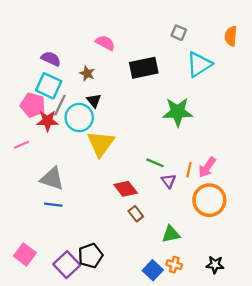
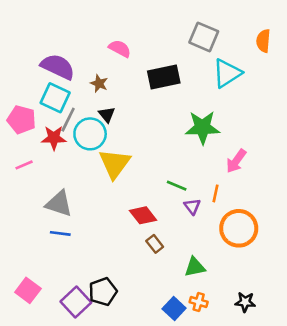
gray square: (179, 33) -> (204, 37), size x1.6
purple semicircle: (51, 59) -> (58, 67), size x1.5
pink pentagon: (33, 105) -> (21, 120), moved
pink arrow: (207, 167) -> (236, 161), moved

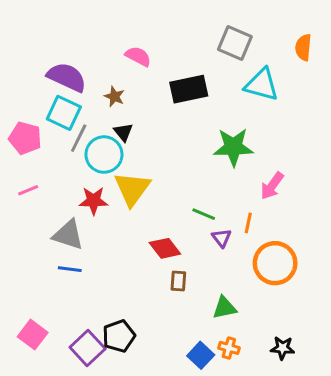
cyan triangle: (227, 73) -> (262, 85), turned 48
red star: (54, 138) -> (94, 201), moved
brown rectangle: (155, 244) -> (178, 281), turned 42

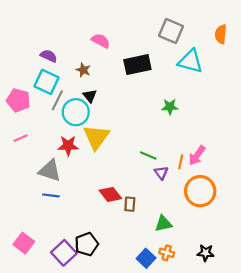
purple semicircle: (67, 77) -> (49, 56), size x0.6
green star: (233, 147) -> (170, 107), size x0.6
pink arrow: (272, 186) -> (197, 155), moved
red diamond: (165, 248) -> (110, 194), moved

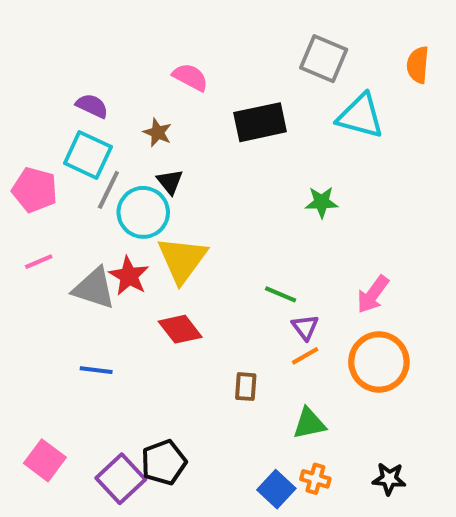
red star: (68, 146) -> (129, 276), turned 30
orange line: (181, 162) -> (305, 356), moved, turned 48
gray triangle: (50, 171) -> (94, 288), moved
red diamond: (110, 194) -> (180, 329), moved

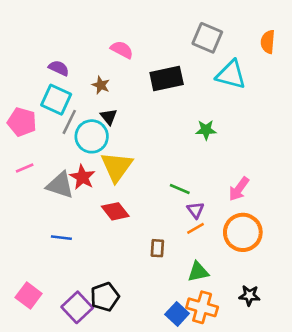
orange cross: (315, 479) -> (202, 307), size x1.6
black star: (389, 479) -> (249, 295), moved

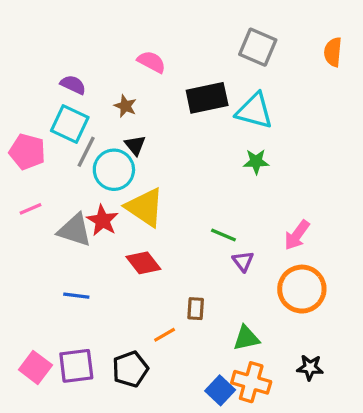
cyan triangle: (231, 75) -> (254, 111), moved
yellow triangle: (117, 167) -> (145, 207), turned -32
orange line: (195, 228) -> (165, 335), moved
purple square: (77, 307) -> (76, 366), moved, turned 36

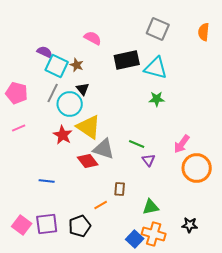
cyan square: (70, 124) -> (57, 66), moved
gray triangle: (75, 230) -> (104, 149), moved
orange circle: (302, 289) -> (197, 168), moved

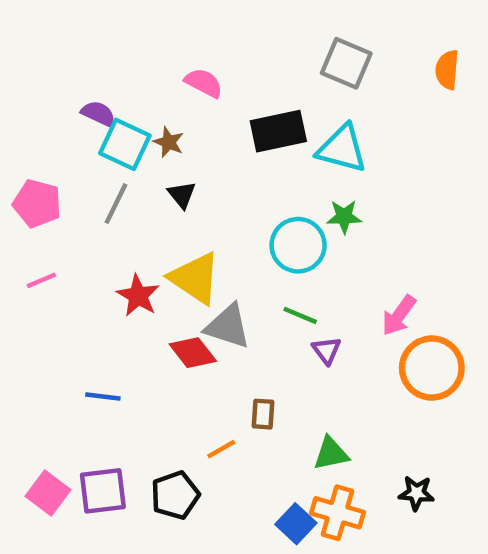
cyan circle: (70, 104) -> (298, 245), moved

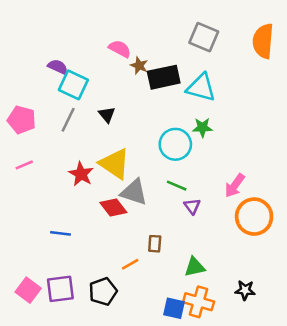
orange semicircle: (447, 70) -> (263, 41), size x1.5
brown star: (169, 142) -> (139, 66), moved
blue square: (296, 524) -> (174, 308), turned -30

